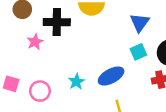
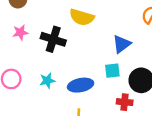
black cross: (57, 22) -> (53, 39), moved

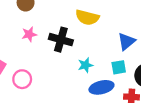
cyan star: (47, 81) -> (85, 65), moved
blue ellipse: (81, 85) -> (101, 87), moved

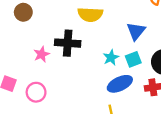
pink star: (29, 34) -> (42, 54), moved
cyan star: (85, 65) -> (111, 58), moved

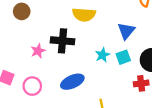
blue ellipse: (120, 84) -> (72, 82), moved

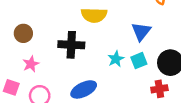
brown circle: (22, 11) -> (23, 33), moved
pink star: (38, 51) -> (31, 64), moved

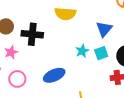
black cross: (71, 45) -> (32, 34), moved

